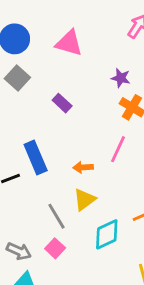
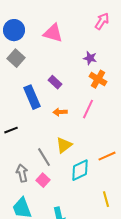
purple rectangle: (62, 103) -> (55, 82), moved
blue rectangle: (36, 158) -> (32, 97), moved
orange arrow: (83, 167) -> (60, 112), moved
gray arrow: (19, 251) -> (22, 173), moved, turned -126

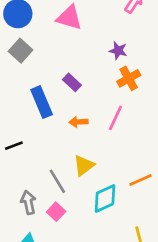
orange cross: (98, 79) -> (129, 78), turned 30

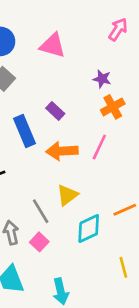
orange arrow: (79, 122) -> (62, 151), size x1.6

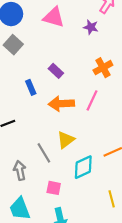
purple star: (102, 79) -> (91, 27), moved
blue rectangle: (25, 131) -> (31, 87), size x0.6
pink square: (39, 242) -> (54, 188), moved, turned -32

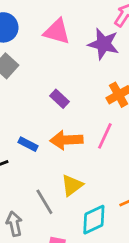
purple star: (91, 27) -> (103, 44), size x1.6
blue rectangle: (31, 87) -> (28, 144), moved, turned -40

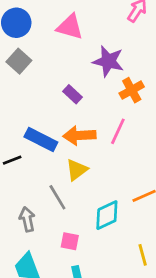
purple star: (103, 44) -> (108, 61), moved
blue rectangle: (28, 144) -> (41, 140), size x1.6
yellow triangle: (72, 185) -> (77, 170), moved

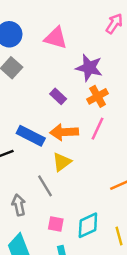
orange cross: (132, 90) -> (98, 96), moved
cyan diamond: (107, 215) -> (88, 225), moved

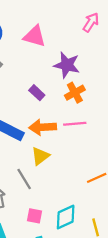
pink line: (98, 129) -> (75, 124), turned 60

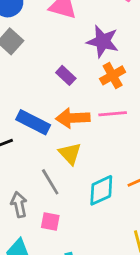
yellow triangle: (40, 156) -> (70, 153), turned -36
pink square: (35, 216) -> (50, 222), moved
cyan diamond: (66, 217) -> (101, 190), moved

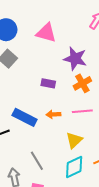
purple rectangle: (66, 75) -> (48, 83), turned -32
orange arrow: (73, 118) -> (53, 114), size x0.6
yellow triangle: (70, 153) -> (74, 140), moved, turned 30

